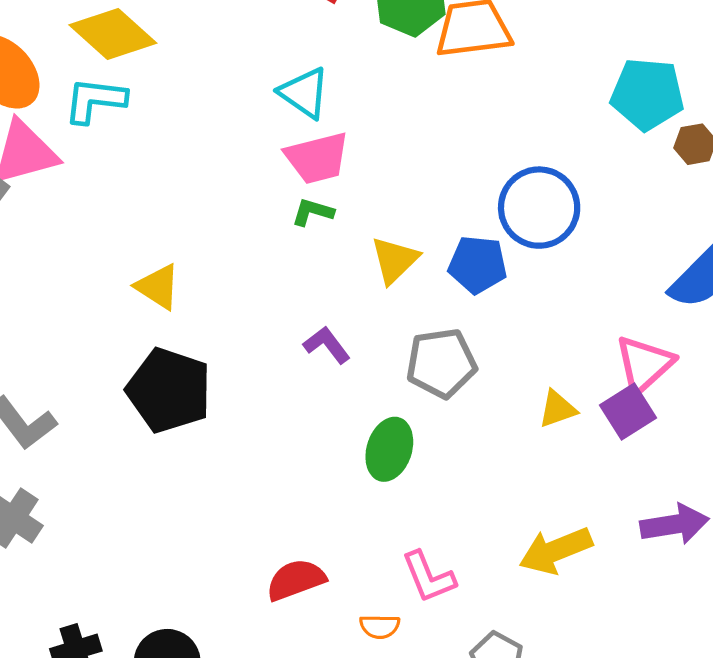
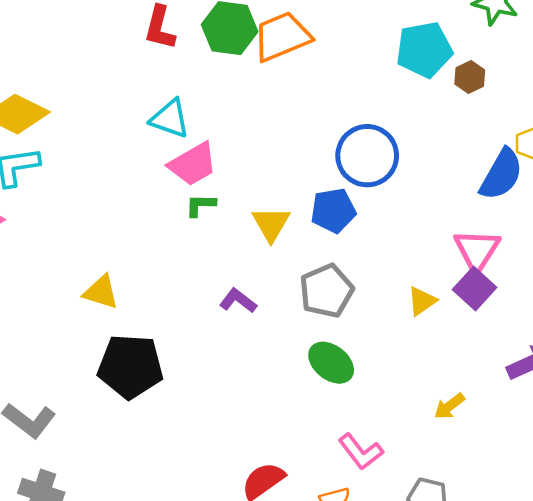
green ellipse: (389, 449) -> (331, 363), moved, turned -54
yellow arrow: (556, 551) -> (449, 406), size x0.6

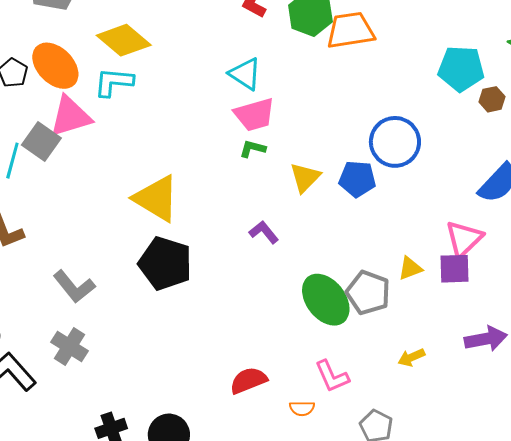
purple square: (475, 289) -> (455, 269), turned 32
gray pentagon: (327, 291) -> (368, 293), moved, turned 30
yellow triangle: (101, 292) -> (156, 198), size x1.6
green ellipse: (331, 363) -> (326, 300), size x1.4

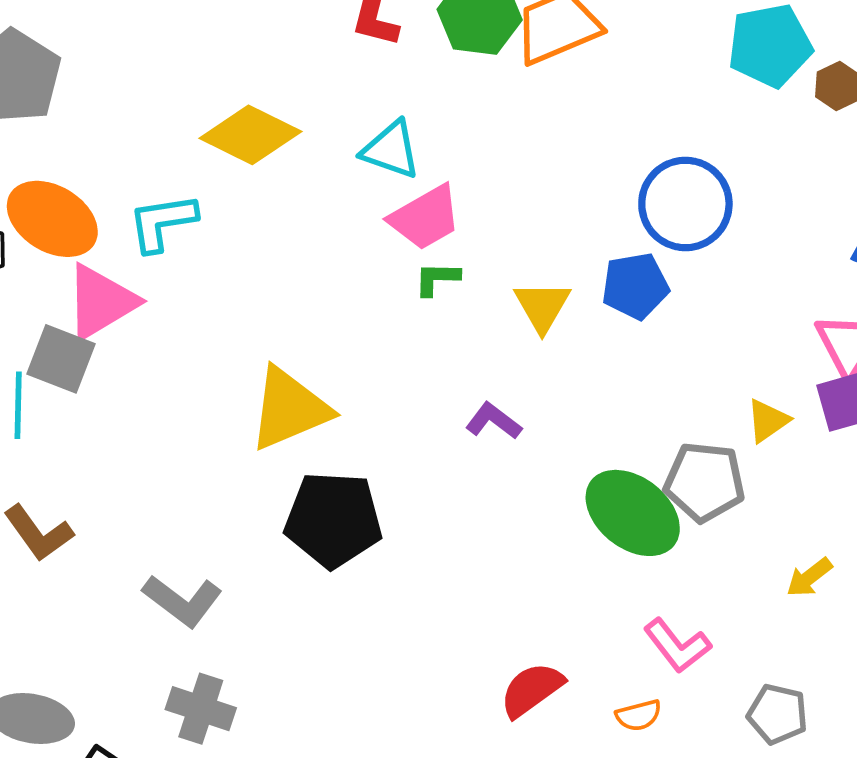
yellow diamond: (124, 40) -> (250, 135), moved
yellow triangle: (156, 198) -> (289, 409), turned -40

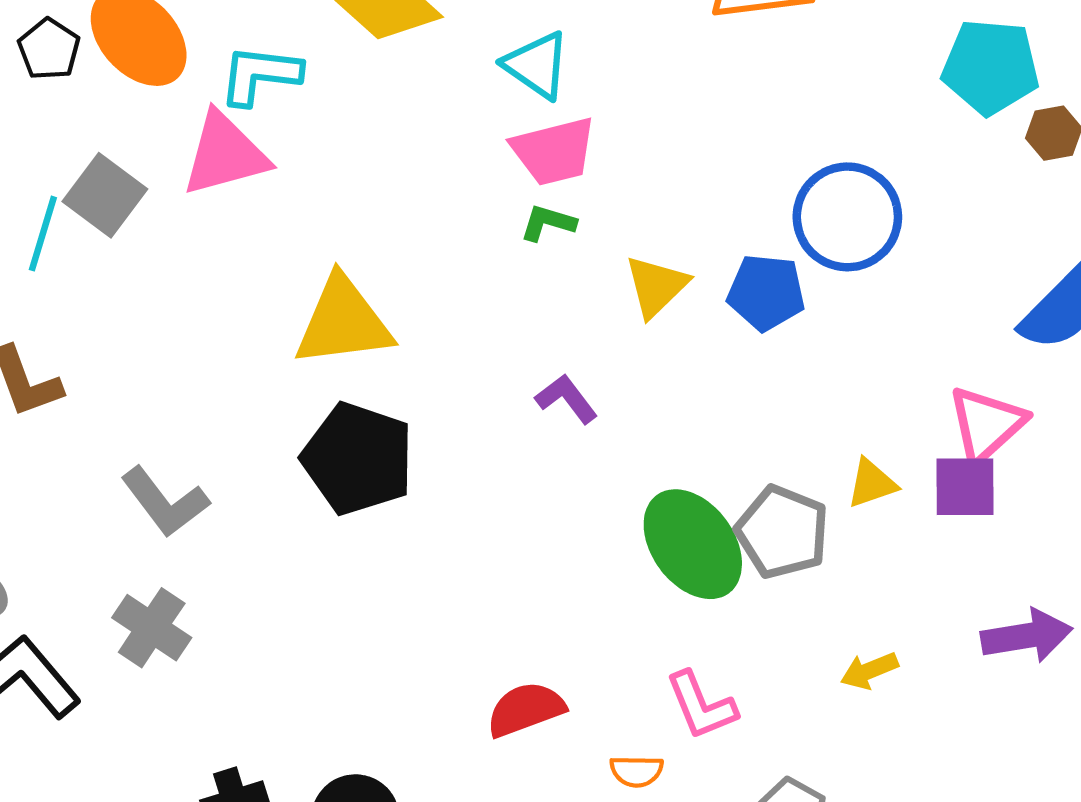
pink triangle: (101, 302) -> (225, 154), moved

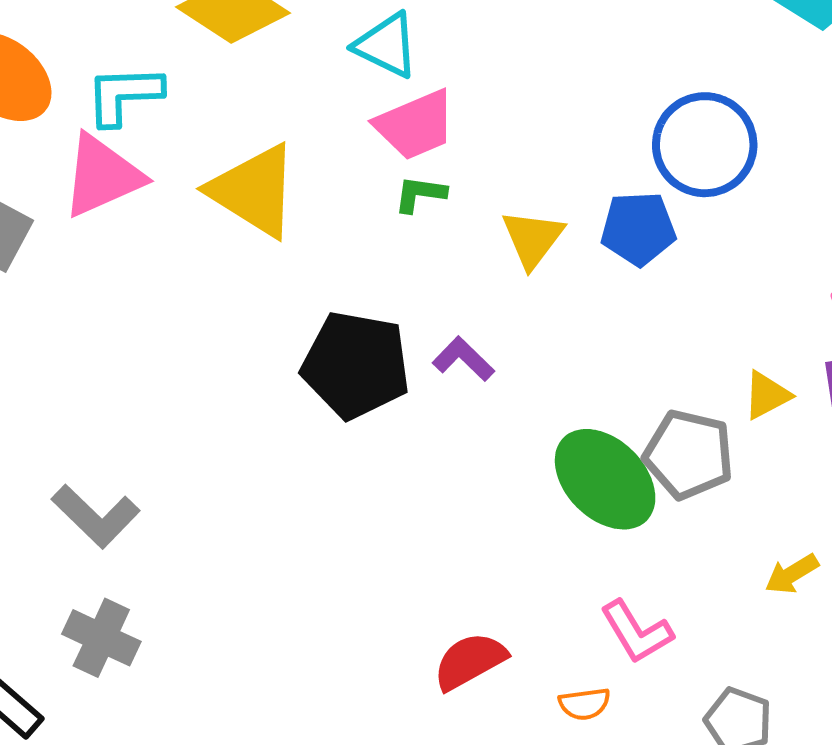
yellow triangle: (343, 322) -> (254, 191), moved, turned 48
black pentagon: (358, 459) -> (356, 365), moved

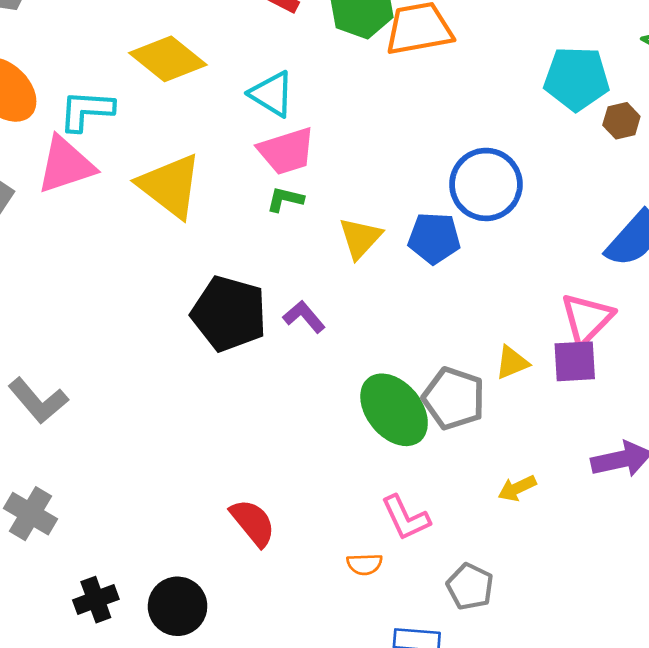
gray cross: (101, 638) -> (30, 514), moved
red semicircle: (470, 661) -> (253, 523), moved, turned 74

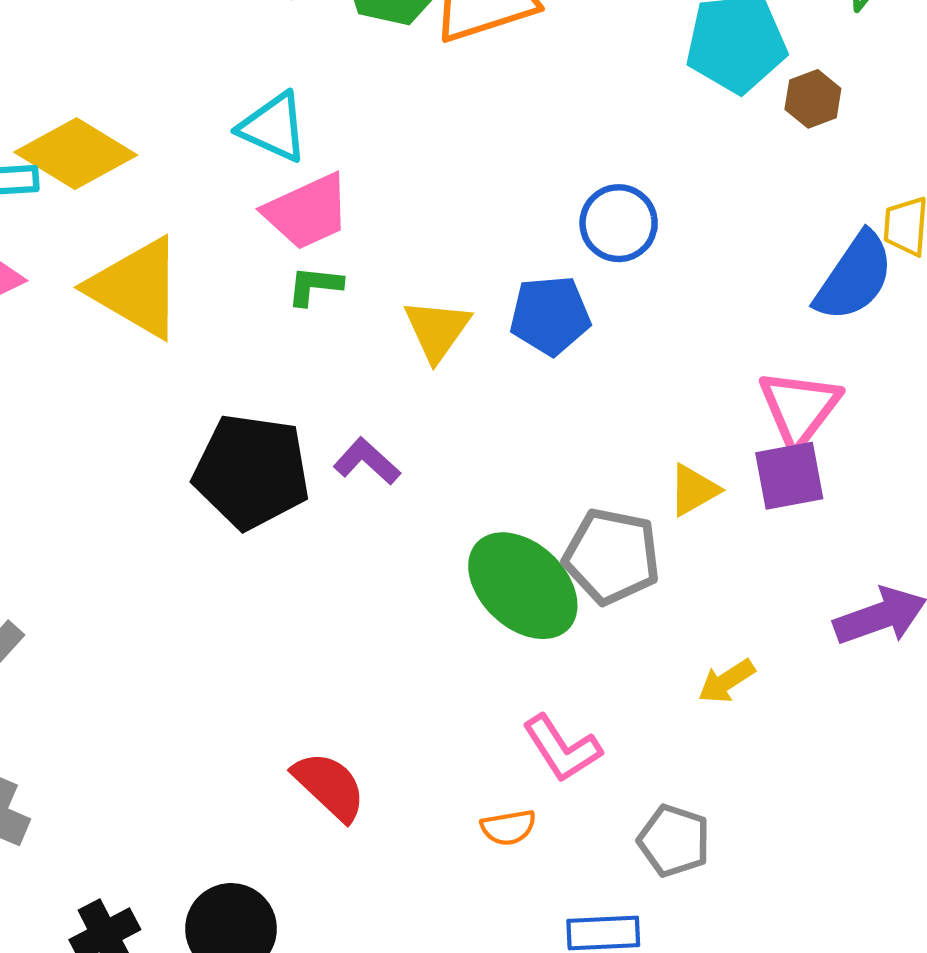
yellow diamond: (168, 59) -> (76, 154), moved
blue circle: (486, 184) -> (619, 223), size x0.7

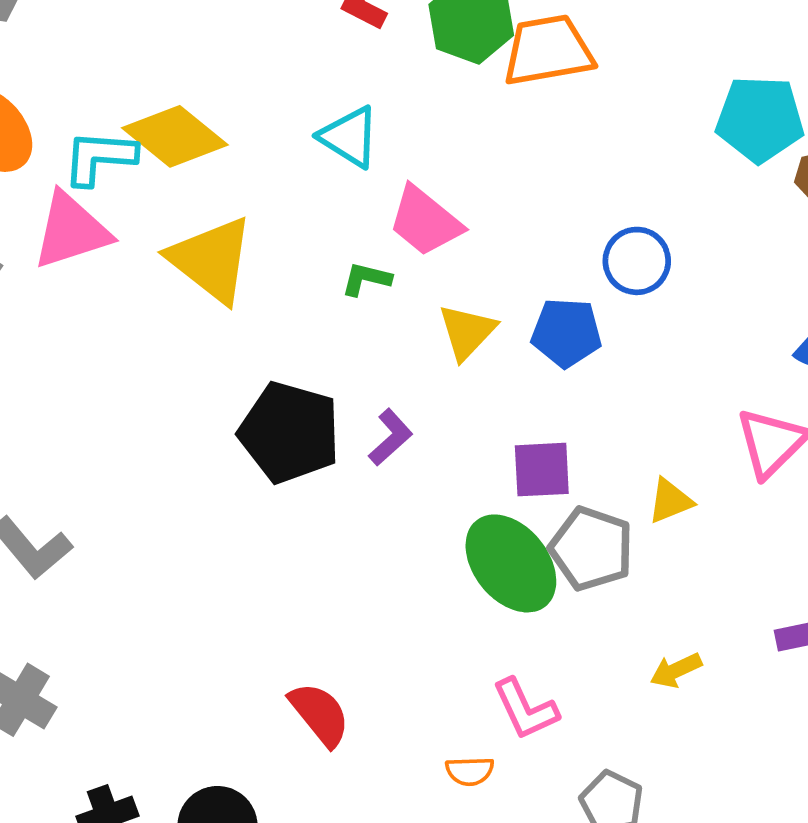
pink trapezoid: (307, 212) -> (425, 221), moved, turned 56
purple L-shape: (367, 461) -> (391, 437), turned 88
purple square: (789, 476) -> (542, 470), moved

